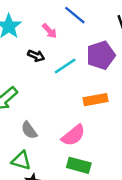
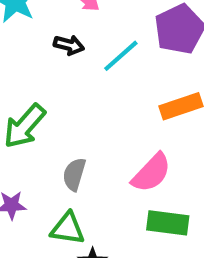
gray semicircle: (29, 130) -> (74, 174), turned 60

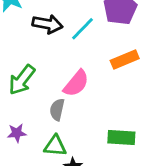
black arrow: (69, 45) -> (47, 24), size x1.5
pink semicircle: (151, 173) -> (76, 83), moved

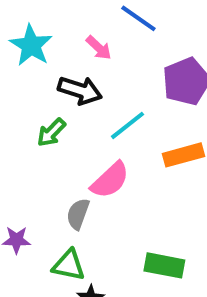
cyan line: (83, 29) -> (128, 125), moved
green arrow: (22, 80) -> (51, 132), moved, size x0.7

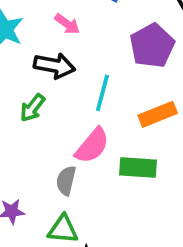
cyan line: (128, 125) -> (102, 93), turned -30
green rectangle: (164, 265) -> (138, 168), moved

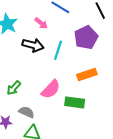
cyan line: (102, 93) -> (58, 50), moved
green arrow: (32, 108) -> (14, 88), moved
gray semicircle: (66, 181) -> (27, 112), moved, turned 98

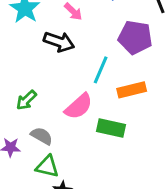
purple pentagon: (86, 37) -> (135, 37), turned 30
cyan line: (58, 50) -> (101, 70), moved

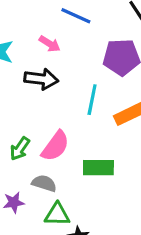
pink semicircle: (79, 106) -> (55, 146), moved
green rectangle: (111, 128) -> (98, 168), moved

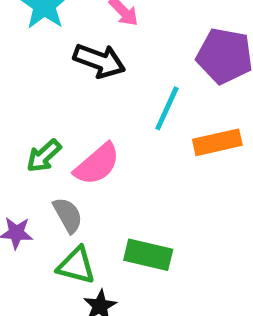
green rectangle: (98, 168) -> (148, 255), moved
gray semicircle: (44, 183) -> (68, 215), turned 30

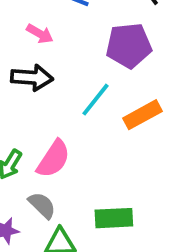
cyan line: (167, 108) -> (95, 100), turned 30

